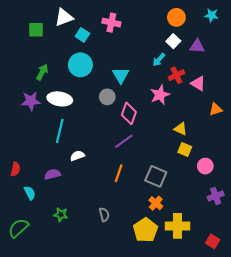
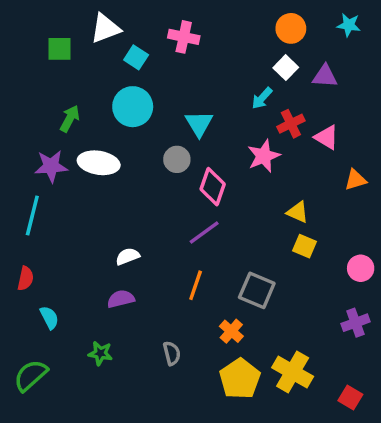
cyan line: (60, 131) -> (32, 216), moved
pink circle: (205, 166) -> (361, 268), moved
purple semicircle: (53, 174) -> (121, 299), moved
orange cross: (156, 203) -> (231, 331), moved
yellow cross: (177, 226) -> (293, 372), turned 30

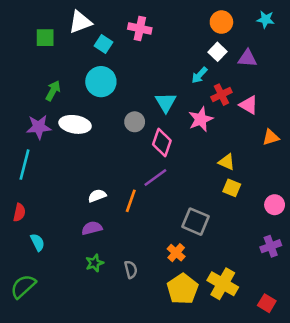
cyan triangle: (199, 124) -> (166, 102), moved
orange line: (196, 285) -> (131, 201), moved
green star: (100, 353) -> (94, 263), moved, turned -30

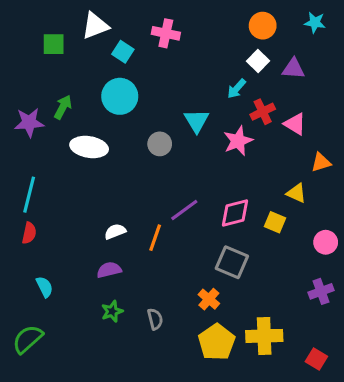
purple star: (39, 127) -> (29, 122), moved
pink diamond: (162, 143) -> (235, 213), moved, turned 56
yellow triangle: (227, 162) -> (296, 193), moved
red semicircle: (19, 212) -> (29, 233), moved
yellow cross: (223, 284) -> (264, 336), turned -32

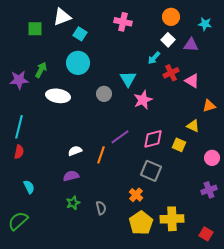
cyan star: (315, 23) -> (205, 24), moved
pink cross: (166, 33) -> (123, 22), moved
pink star: (238, 141) -> (143, 100), moved

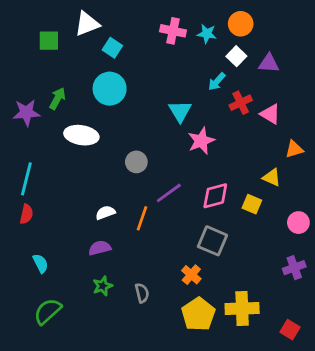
cyan star: (205, 24) -> (207, 34), moved
gray circle: (104, 94) -> (136, 162), moved
green semicircle: (18, 221) -> (48, 311), moved

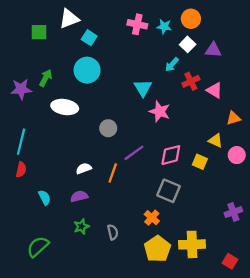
pink star: (201, 141) -> (160, 111), turned -30
pink circle: (298, 223) -> (237, 155), moved
cyan semicircle: (41, 263) -> (45, 198), moved

